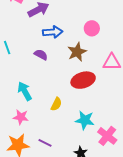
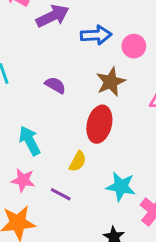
blue arrow: (53, 32) -> (96, 35), moved
red ellipse: (83, 80) -> (99, 124), moved, turned -60
purple line: (45, 143) -> (61, 194), moved

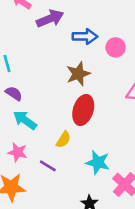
brown star: (111, 82) -> (78, 74), moved
purple semicircle: (55, 85) -> (14, 93), moved
cyan arrow: (30, 141) -> (25, 120), turned -30

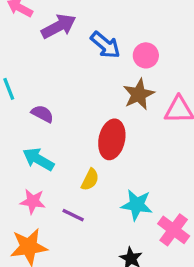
blue arrow: (85, 36) -> (105, 45), turned 45
brown star: (78, 74) -> (139, 94), moved
purple semicircle: (14, 93) -> (42, 114), moved

